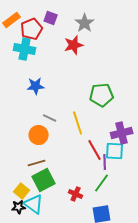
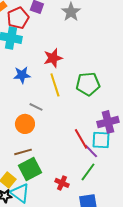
red star: (74, 45) -> (53, 58), moved
yellow line: (78, 123) -> (55, 85), moved
purple line: (105, 162) -> (91, 151), turned -42

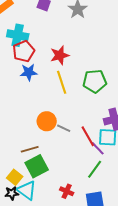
red pentagon: (18, 18) -> (24, 51), moved
gray line: (36, 107) -> (64, 128), moved
orange circle: (25, 124) -> (47, 121), moved
red cross: (62, 183) -> (67, 191), moved

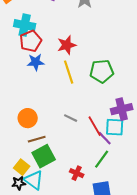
orange circle: (47, 121) -> (28, 118), moved
red cross: (67, 191) -> (77, 173), moved

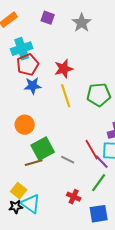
cyan cross: (25, 25) -> (22, 49), turned -30
orange circle: (28, 118) -> (25, 125), moved
gray line: (71, 118) -> (68, 160), moved
green square: (44, 156) -> (43, 149), moved

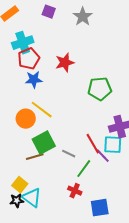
yellow line: (66, 96) -> (42, 110), moved, turned -35
green line: (99, 183) -> (84, 169), moved

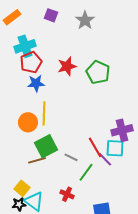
green pentagon: (100, 89) -> (98, 72), moved, turned 30
yellow line: (42, 110) -> (44, 113), turned 55
red cross: (75, 191) -> (67, 194), moved

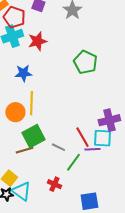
red pentagon: (31, 62) -> (14, 17), moved, turned -30
red star: (67, 66) -> (37, 41), moved
purple line: (105, 159) -> (92, 149), turned -49

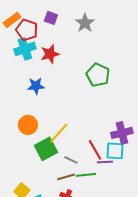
yellow line: (31, 103) -> (59, 133), moved, turned 40
brown line: (24, 150) -> (66, 177), moved
green line: (73, 162) -> (86, 175), turned 48

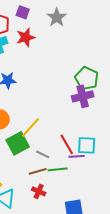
red star: (50, 54) -> (26, 37), moved
green pentagon: (98, 75) -> (87, 78), moved
purple cross: (122, 133) -> (83, 96), moved

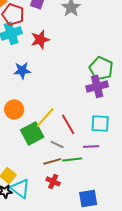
red star: (26, 37) -> (40, 39), moved
red line: (67, 144) -> (68, 124), moved
cyan square: (87, 145) -> (100, 123), moved

